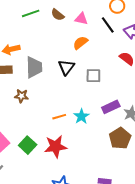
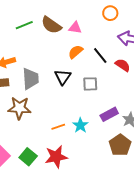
brown semicircle: (58, 15) -> (51, 25), size x1.5
black line: (108, 25) -> (100, 56), moved
brown star: (21, 96) -> (19, 108), size x1.6

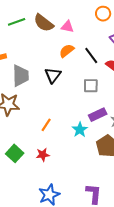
gray square: (90, 84) -> (91, 86), moved
cyan star: (80, 125) -> (80, 130), moved
orange line: (58, 127) -> (46, 125), turned -40
red star: (56, 157) -> (43, 155), size x0.6

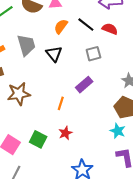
gray trapezoid: (21, 76) -> (26, 45), moved
purple rectangle: (98, 115) -> (84, 85), moved
cyan star: (80, 130) -> (118, 131), moved

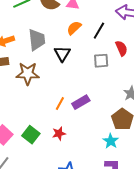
black line: (86, 25) -> (99, 31), turned 72
red semicircle: (110, 29) -> (121, 48), moved, turned 35
purple rectangle: (84, 85) -> (81, 102), moved
brown star: (19, 94) -> (28, 74), moved

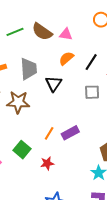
green square: (31, 135) -> (22, 150), moved

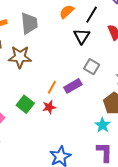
black triangle: (54, 84) -> (82, 36), moved
gray square: (92, 92) -> (92, 67), moved, turned 35
red star: (47, 163) -> (49, 107), moved

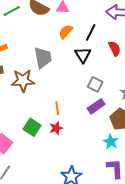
gray trapezoid: (29, 23) -> (43, 58), moved
purple rectangle: (73, 86) -> (96, 106), moved
orange line: (52, 87) -> (57, 108), turned -32

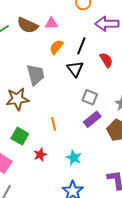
green square: (32, 127) -> (20, 136), moved
red star: (56, 128) -> (40, 155), moved
cyan star: (111, 142) -> (74, 158), moved

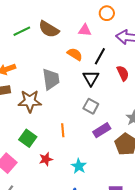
pink triangle: (52, 23) -> (85, 30), moved
orange semicircle: (56, 47) -> (75, 54), turned 77
gray square: (90, 97) -> (91, 106), moved

